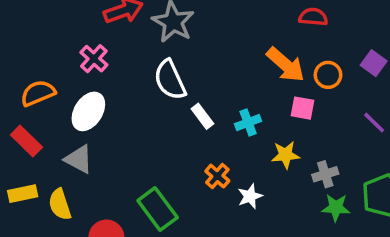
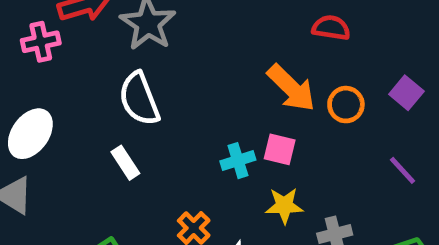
pink cross: (94, 59) -> (41, 42), moved, turned 32
pink square: (302, 108) -> (280, 149), moved
white rectangle: (202, 116) -> (125, 163), moved

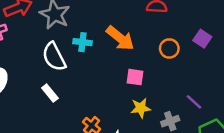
orange arrow: (291, 88) -> (120, 38), moved
cyan cross: (238, 161) -> (82, 42), moved, turned 30
purple line: (403, 170) -> (194, 102), moved

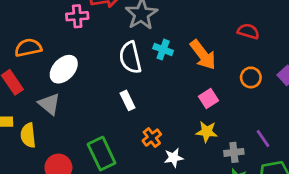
pink square: (135, 77) -> (208, 98), turned 36
white rectangle: (50, 93) -> (128, 100), moved

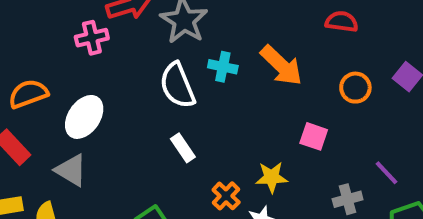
pink square: (208, 98) -> (314, 136), moved, turned -30
yellow star: (207, 132) -> (271, 177), moved

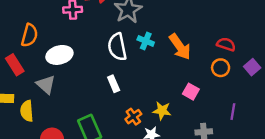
red semicircle: (342, 22) -> (226, 44), moved
orange semicircle: (28, 94) -> (29, 35), turned 115
white ellipse: (84, 117) -> (59, 55), turned 30
purple line: (386, 173) -> (233, 112), moved, turned 42

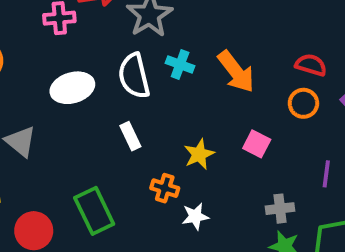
white ellipse: (59, 55) -> (72, 88), moved
yellow star: (162, 111) -> (199, 154), moved, turned -30
orange cross: (133, 117) -> (165, 188), turned -35

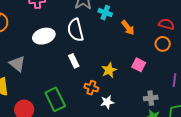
cyan cross: (180, 65) -> (105, 13), moved
orange arrow: (236, 72) -> (128, 28), size x0.7

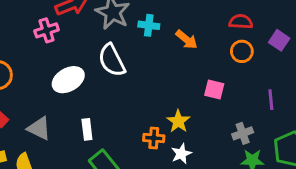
white rectangle: (74, 61) -> (87, 129), moved, turned 32
yellow star: (109, 70) -> (178, 121), moved

